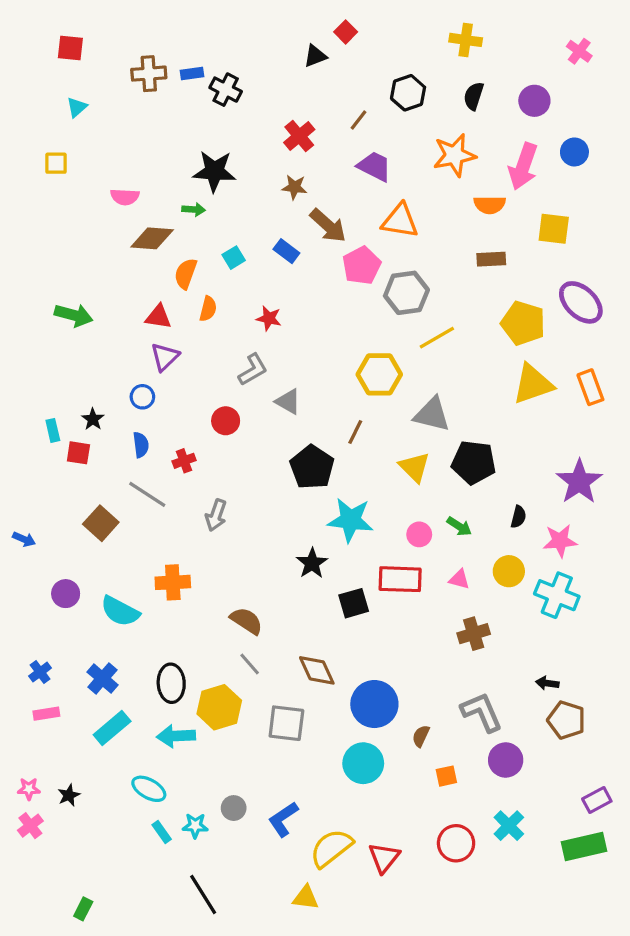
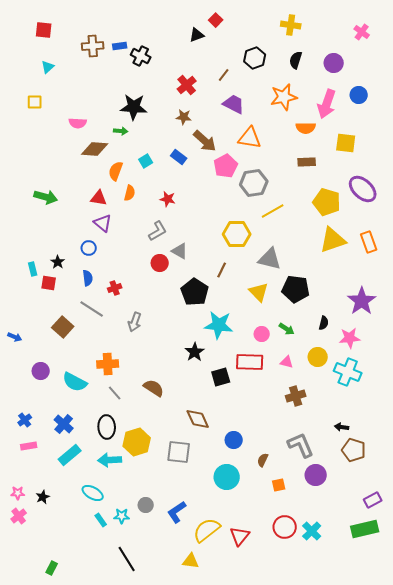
purple triangle: (165, 357) -> (103, 223), turned -36
red circle: (226, 421) -> (160, 263), moved
gray line: (250, 664) -> (115, 393), moved
blue circle: (374, 704) -> (234, 440), size x0.6
cyan cross: (509, 826) -> (312, 531), moved

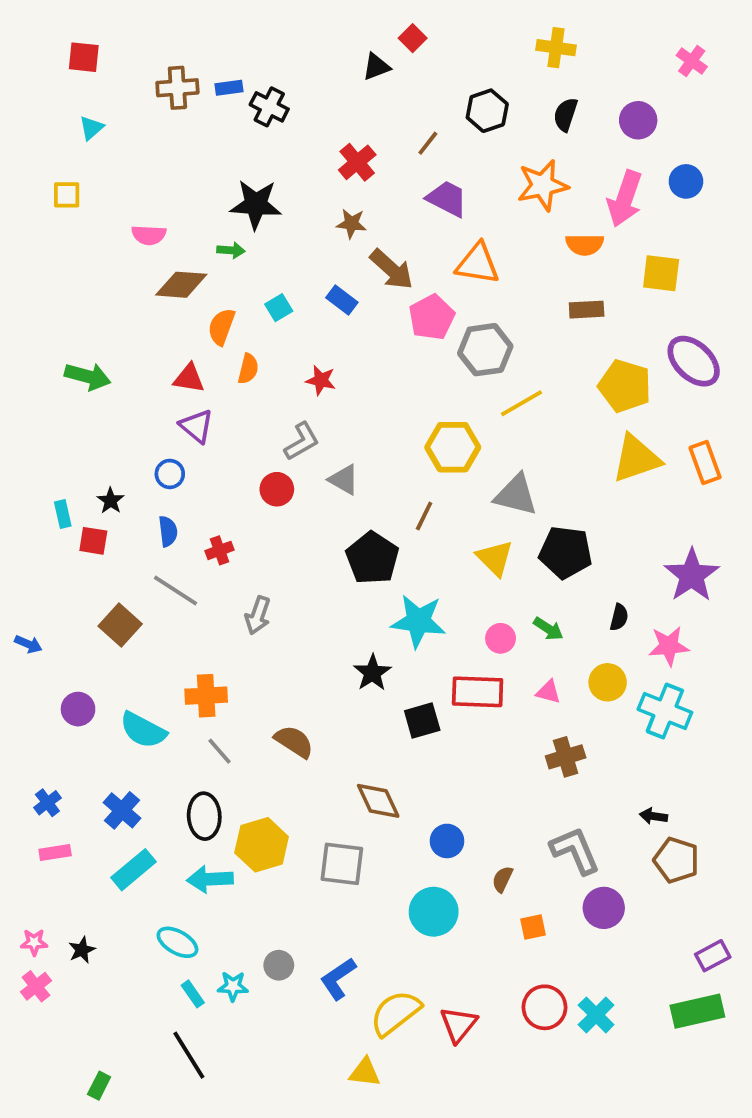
red circle: (160, 263) -> (277, 489), moved
black line: (127, 559) -> (189, 1055), moved

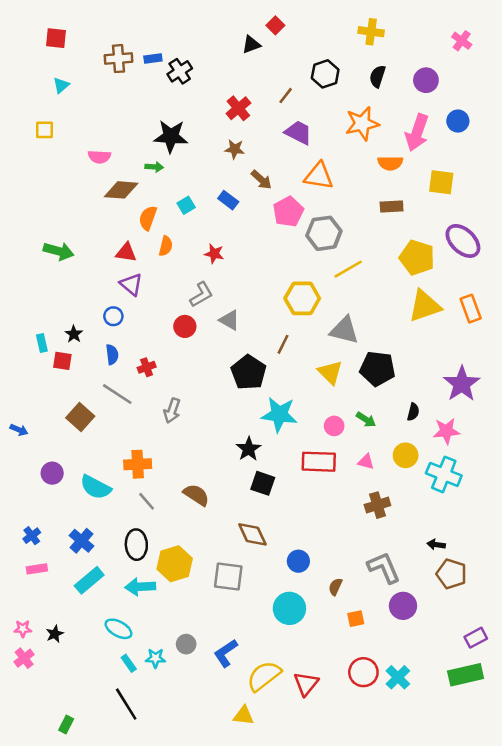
black cross: (269, 107) -> (180, 71), turned 30
brown arrow: (392, 269) -> (261, 180), size x0.7
black square: (422, 721) -> (263, 483), moved, turned 35

